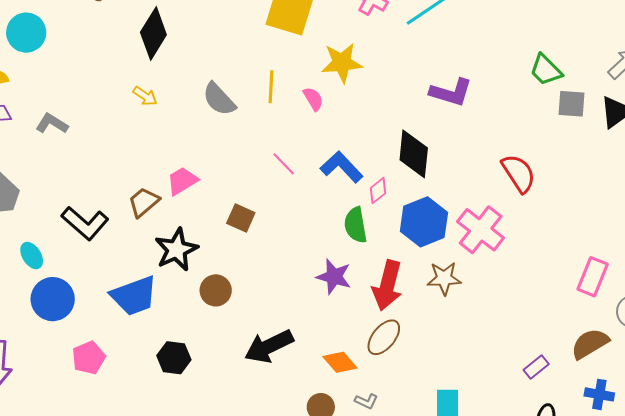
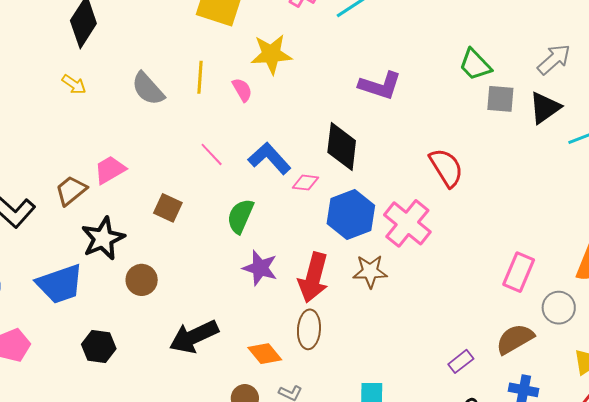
pink diamond: (378, 191) -> (305, 183), turned 44
green semicircle: (356, 225) -> (240, 216), moved, turned 33
brown ellipse: (384, 337) -> (309, 329), turned -36

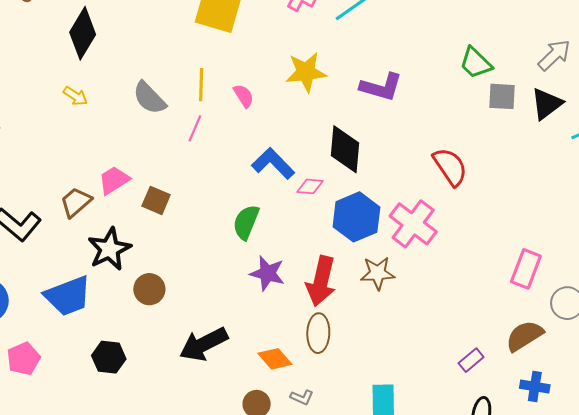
yellow star: (271, 54) -> (306, 72), moved
pink line: (212, 154) -> (195, 128), moved, turned 68
brown square: (168, 208) -> (156, 200), moved

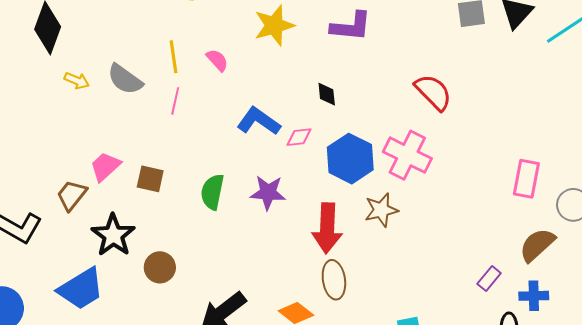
yellow arrow: (75, 96) -> (77, 81), moved
black diamond: (345, 149) -> (327, 94), size x0.5
green semicircle: (246, 222) -> (212, 192), moved
purple star: (267, 273) -> (268, 193), moved
blue cross: (535, 386) -> (534, 296), moved

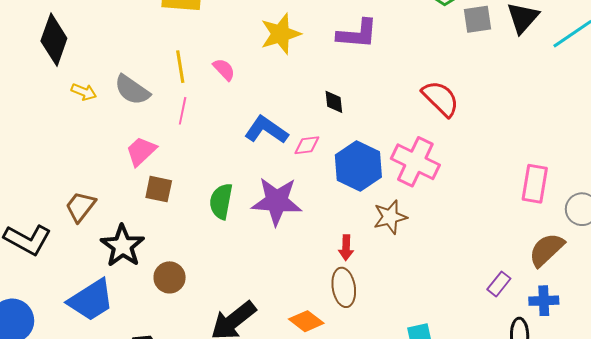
pink trapezoid: (105, 167) -> (141, 151), moved
purple star: (268, 193) -> (277, 201), size x1.4
red arrow: (327, 228) -> (346, 248), moved, size x0.5

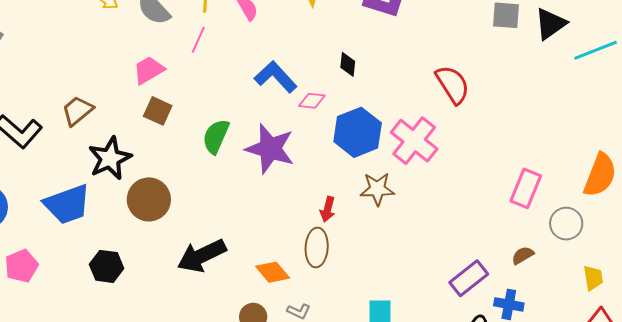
brown semicircle: (546, 250) -> (523, 255), size x0.6
brown circle: (170, 277) -> (149, 199), size x1.4
purple rectangle: (499, 284) -> (469, 278), size x1.5

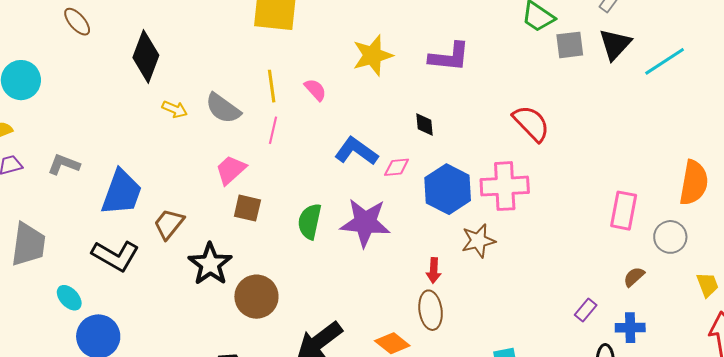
pink cross: (414, 141) -> (505, 186), turned -30
blue trapezoid: (67, 204) -> (122, 192), moved, turned -39
purple rectangle: (469, 278) -> (586, 310), size x0.6

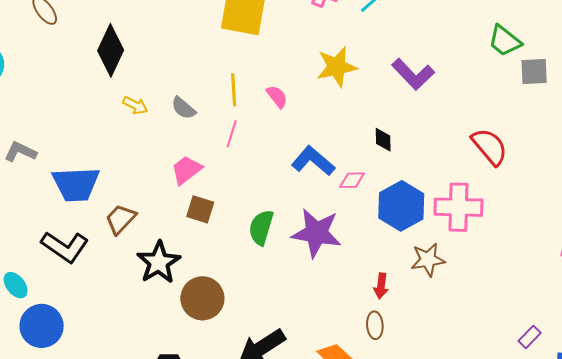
purple L-shape: (449, 57) -> (413, 74), turned 36
gray semicircle: (223, 108) -> (183, 108), size x0.7
blue trapezoid: (122, 192) -> (76, 184), turned 63
brown ellipse: (431, 310) -> (375, 325), size x0.7

